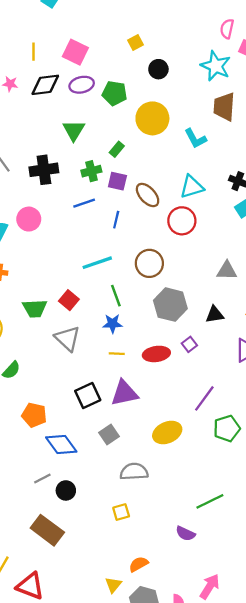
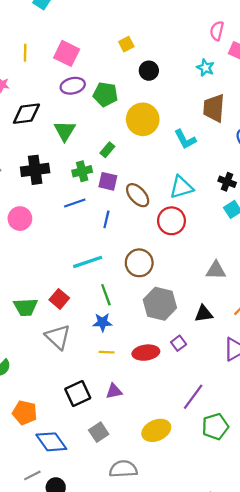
cyan star: (216, 66) -> (205, 68), size x0.6
black diamond: (45, 85) -> (26, 114), moved
purple triangle: (124, 393) -> (114, 391), size x0.6

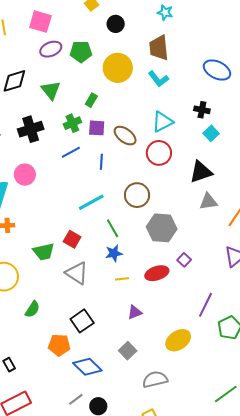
brown trapezoid: (214, 108) -> (159, 48), moved
gray triangle: (216, 270) -> (208, 202), moved
black triangle: (204, 314) -> (201, 172), moved, size x1.4
black square: (78, 393) -> (82, 321), moved

